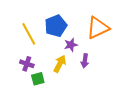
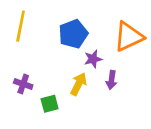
yellow line: (29, 34) -> (21, 26), moved, turned 40
purple cross: (27, 64) -> (23, 84), moved

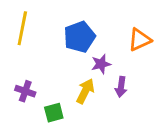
orange triangle: (129, 37) -> (140, 40), size x0.7

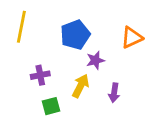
purple arrow: (121, 87) -> (114, 93), moved
purple cross: (25, 91) -> (40, 75), moved, turned -30

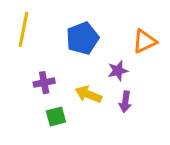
purple star: (95, 60) -> (118, 71), moved
yellow arrow: (81, 86) -> (88, 94), turned -95

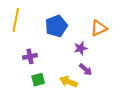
yellow arrow: (88, 94) -> (68, 82), moved
purple arrow: (125, 102) -> (86, 70), turned -56

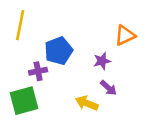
blue pentagon: (56, 26) -> (59, 51), moved
green square: (38, 80) -> (24, 101), moved, size x1.6

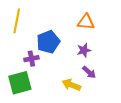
orange triangle: (125, 35) -> (86, 22), moved, turned 30

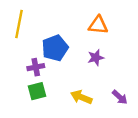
purple arrow: (89, 72) -> (120, 97), moved
green square: (20, 83) -> (37, 91), moved, size x0.7

